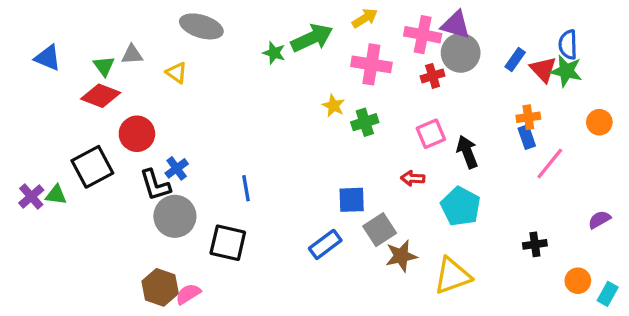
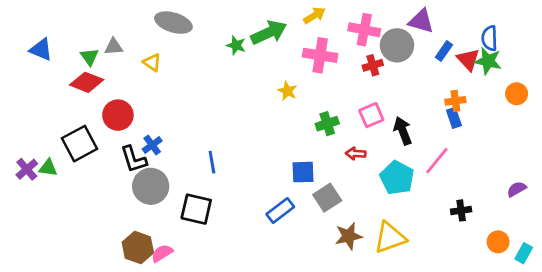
purple triangle: (456, 25) -> (421, 21), moved
green cross: (365, 122) -> (327, 124), moved
orange circle: (599, 122) -> (517, 94), moved
pink line: (550, 163) -> (437, 161), moved
brown star: (401, 256) -> (349, 236), moved

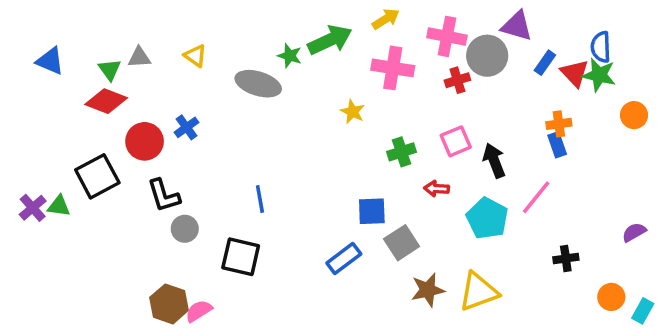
gray ellipse: (173, 23) -> (258, 84), moved
yellow triangle: (152, 62) -> (195, 56), moved
blue cross: (152, 145) -> (186, 127), moved
gray circle: (151, 186) -> (185, 229), size x0.6

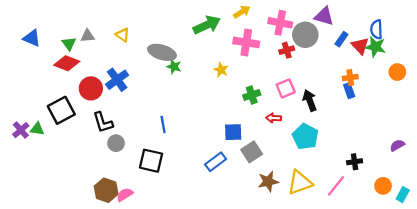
green star: (290, 56) -> (174, 67), moved
blue cross: (186, 127) -> (117, 80), size x1.5
pink line: (536, 197) -> (336, 186), moved

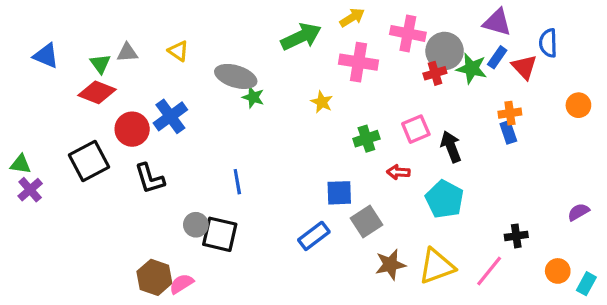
purple triangle: (324, 16) -> (497, 22), moved
green star: (375, 47) -> (472, 69), moved
red cross: (287, 50) -> (435, 73), moved
green triangle: (37, 129) -> (20, 164), moved
gray circle: (116, 143) -> (196, 225), moved

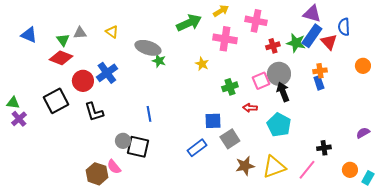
gray circle: (445, 51) -> (279, 74), moved
blue rectangle: (497, 57) -> (312, 36), size x1.6
pink semicircle: (182, 284) -> (114, 167), moved, turned -98

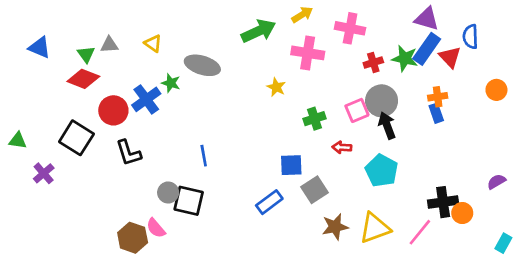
green star: (159, 61) -> (171, 83), moved
black square: (56, 101) -> (76, 138), turned -30
purple cross: (19, 119) -> (44, 173), moved
black cross: (324, 148) -> (443, 202), size x1.5
orange circle: (350, 170) -> (462, 213), moved

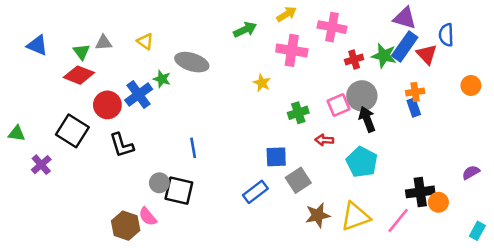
green arrow: (258, 31) -> (245, 30), size x0.7

